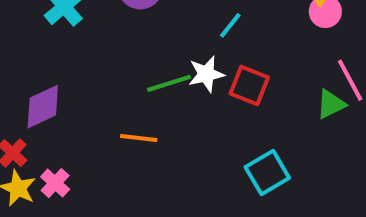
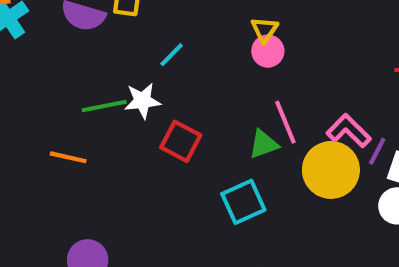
red square: (249, 86) -> (181, 141), moved
cyan square: (267, 172) -> (243, 202), moved

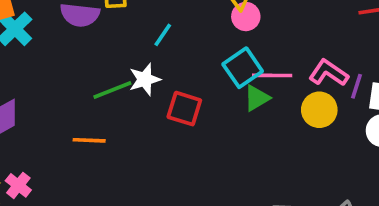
pink line: (285, 122) -> (272, 75), turned -57
yellow circle: (331, 170) -> (319, 110), size x0.7
cyan square: (243, 202) -> (243, 68), moved

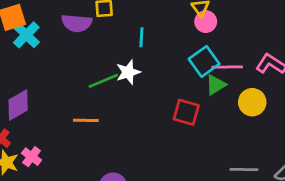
cyan line: (163, 35) -> (141, 37), turned -30
red square: (184, 109) -> (186, 112), moved
yellow circle: (319, 110) -> (252, 102), moved

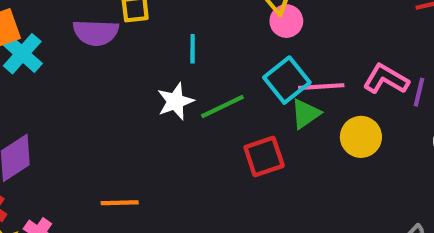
green line: (103, 81) -> (222, 106), moved
red square: (186, 112) -> (264, 157), turned -32
orange line: (86, 120) -> (120, 203), moved

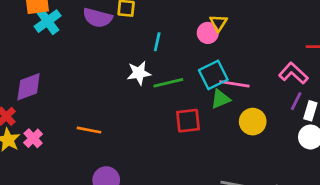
pink circle: (286, 21) -> (208, 33), moved
pink L-shape: (386, 79) -> (293, 73), moved

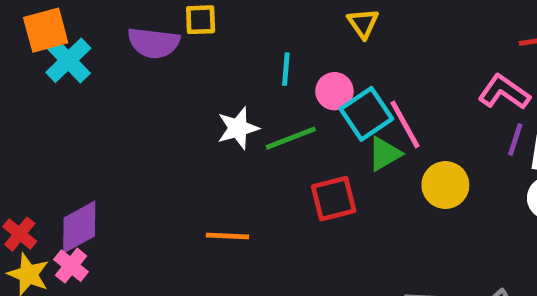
pink circle: (208, 33) -> (334, 91), moved
cyan line: (157, 42) -> (286, 69), moved
pink line: (234, 84) -> (405, 124), turned 60
purple diamond: (29, 87) -> (79, 227), moved
orange line: (89, 130) -> (228, 236), moved

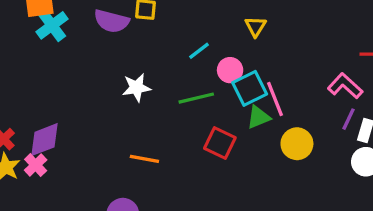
cyan line: (286, 69) -> (199, 51), turned 40
white star: (238, 128) -> (136, 88), moved
red square: (334, 199) -> (220, 143), turned 32

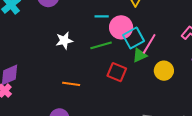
cyan line: (199, 51) -> (102, 16), turned 40
pink circle: (230, 70) -> (121, 27), size x1.5
pink line: (275, 99) -> (149, 44), turned 55

